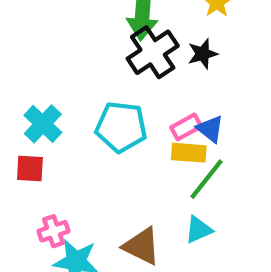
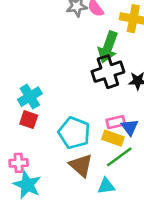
cyan pentagon: (121, 127) -> (74, 133), moved
red square: (30, 169) -> (29, 120), moved
brown triangle: (142, 246) -> (81, 165), moved

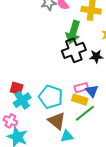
cyan cross: (30, 97) -> (22, 100), moved
pink cross: (19, 163) -> (10, 121), turned 32
cyan triangle: (106, 186) -> (67, 136), moved

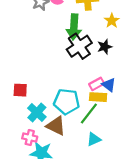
red square: (17, 88) -> (20, 90), moved
green line: (85, 113) -> (89, 113), moved
brown triangle: (57, 121) -> (56, 126), moved

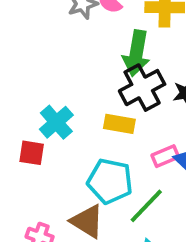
yellow rectangle: (98, 97) -> (119, 124), moved
cyan cross: (37, 112) -> (56, 122), moved

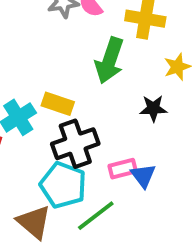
black cross: (142, 88) -> (75, 144), moved
yellow rectangle: (119, 124) -> (58, 104), moved

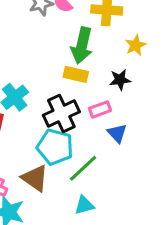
yellow rectangle: (58, 104) -> (76, 74), moved
pink rectangle: (123, 169) -> (100, 109), moved

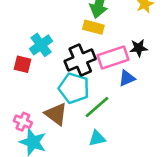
black star: (120, 80) -> (139, 48), moved
pink rectangle: (100, 109) -> (113, 58), size x1.6
blue triangle: (117, 133) -> (127, 78), turned 48

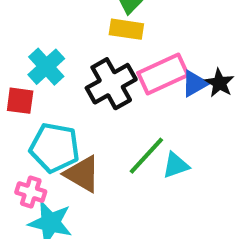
black star: (139, 48) -> (219, 83), moved, turned -30
blue triangle: (127, 78) -> (194, 84), moved
cyan pentagon: (74, 88) -> (55, 148), moved
cyan triangle: (97, 138) -> (176, 165), moved

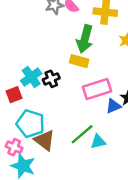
black cross: (111, 84) -> (51, 79), moved, size x0.6
blue triangle: (194, 84) -> (113, 106), moved
red square: (20, 101) -> (14, 95), turned -35

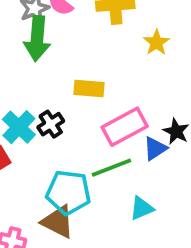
green arrow: (85, 39) -> (37, 38), moved
cyan pentagon: (31, 124) -> (68, 192), moved
green line: (82, 134) -> (111, 168), moved, turned 30

